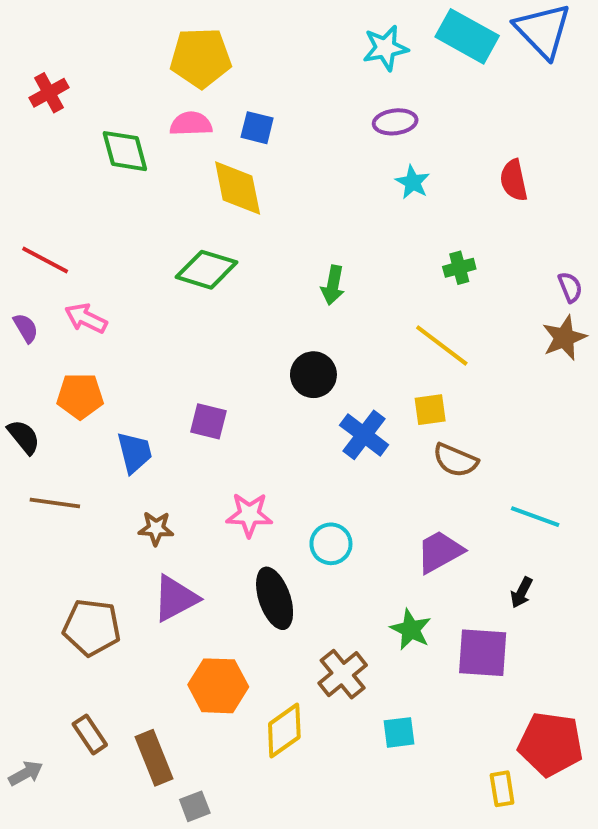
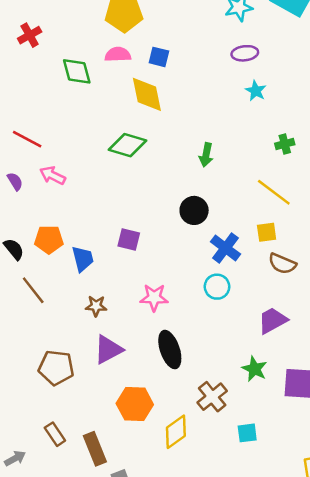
orange pentagon: (80, 396) -> (49, 239), moved
brown line: (55, 503) -> (33, 290), turned 44
cyan circle: (331, 544) -> (217, 287), moved

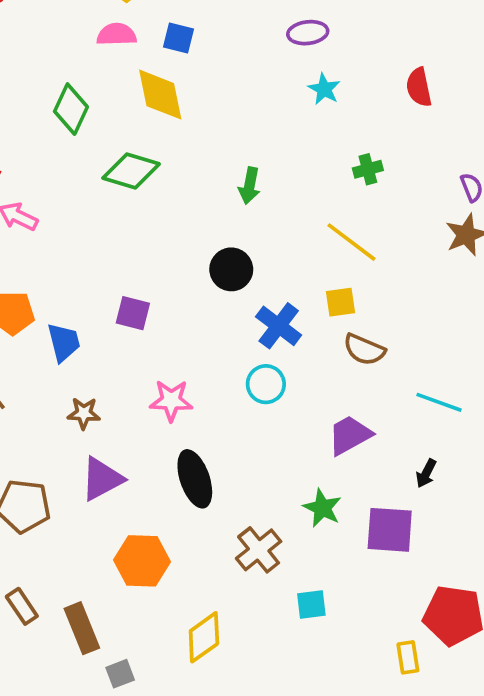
green diamond: (77, 71) -> (71, 109), moved, turned 40
yellow diamond: (176, 432) -> (204, 637), moved

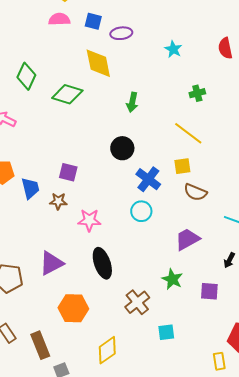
purple ellipse: (308, 33) -> (121, 33), moved
yellow diamond: (160, 95) -> (98, 63), moved
green diamond: (71, 109) -> (26, 76), moved
brown star: (84, 413) -> (58, 201), moved
purple square: (390, 530) -> (209, 291), size x0.7

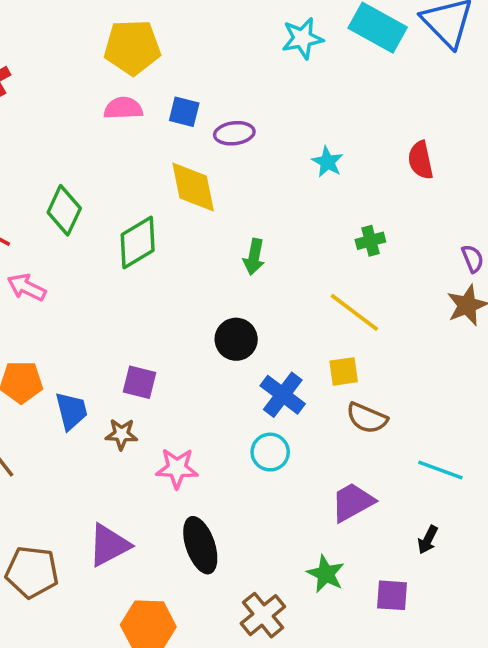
green diamond: (67, 94) -> (138, 243), turned -48

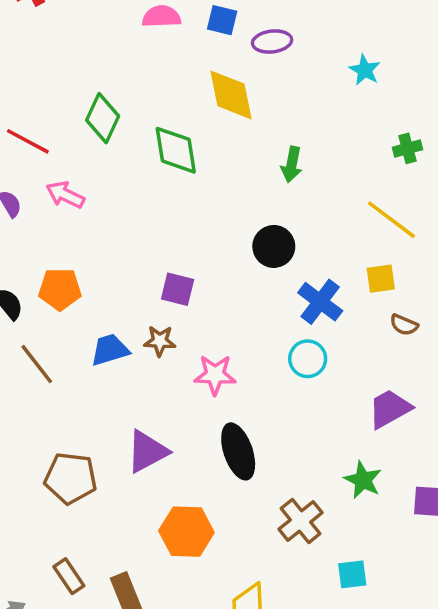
green diamond: (138, 243) -> (176, 150), turned -68
blue trapezoid: (71, 411) -> (110, 350), moved, turned -93
brown semicircle: (367, 418) -> (404, 325), size x0.7

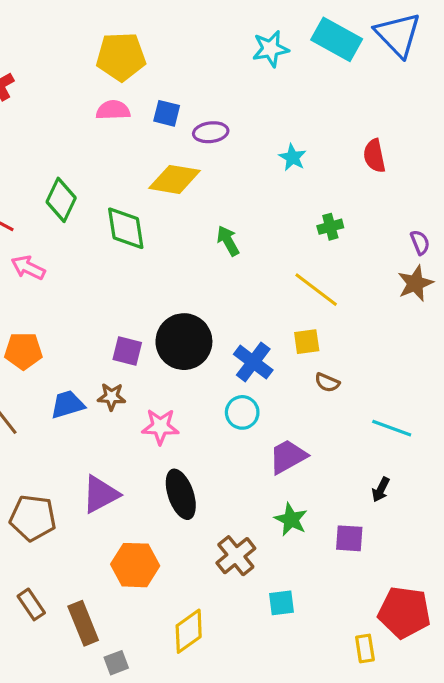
yellow diamond: (231, 95) -> (174, 179), turned -69
green arrow: (292, 164) -> (228, 241), turned 140
black circle: (274, 246) -> (184, 342), moved, size x1.5
purple trapezoid: (390, 409) -> (288, 456), moved

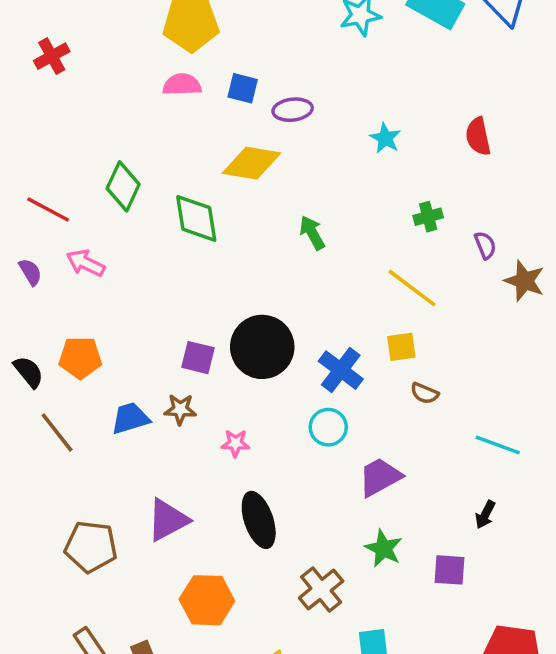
purple semicircle: (420, 242) -> (485, 245), moved
brown star: (415, 283) -> (524, 281), turned -30
pink star: (160, 427) -> (235, 443), size x0.7

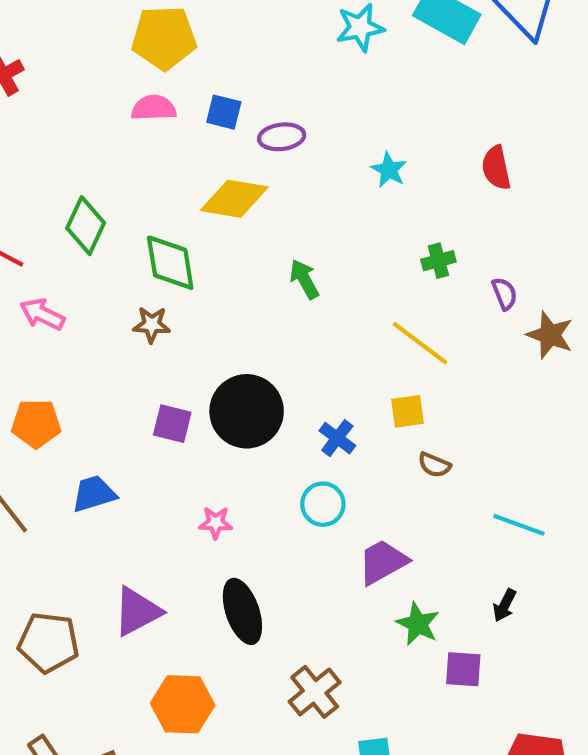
blue cross: (341, 370) -> (337, 438), size x0.7
brown star: (180, 409) -> (152, 325), moved
green star: (384, 548) -> (418, 624), moved

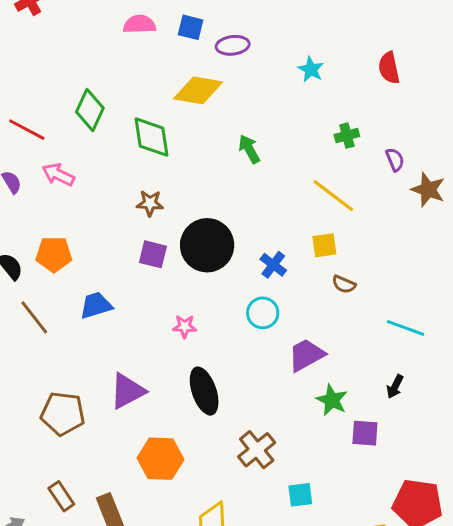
brown star: (152, 325) -> (150, 203), moved

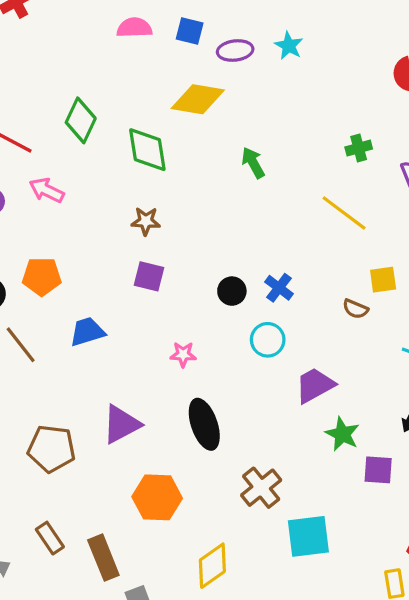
cyan star: (311, 69) -> (289, 46), moved
black circle: (207, 245) -> (232, 291), moved, size x0.5
yellow square: (324, 245) -> (383, 280), moved
cyan square: (300, 495) -> (308, 536), size x1.6

